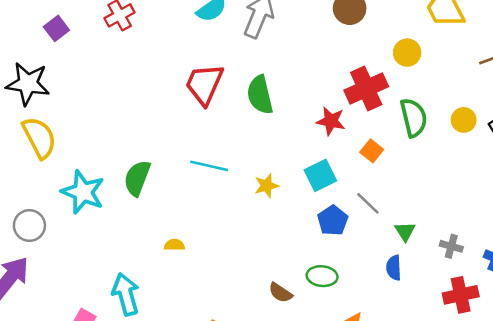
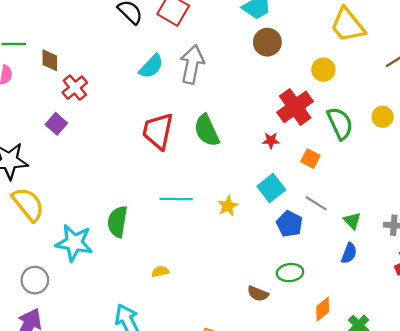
purple square: (56, 28) -> (56, 124), moved
red star: (331, 121) -> (271, 140), size x0.7
blue semicircle: (394, 268) -> (349, 253), turned -145

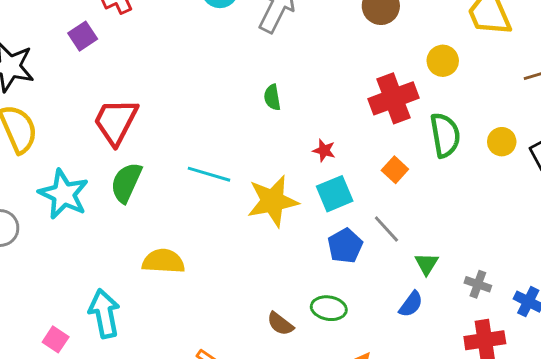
green semicircle: (207, 130) -> (272, 97), size x0.6
red trapezoid: (158, 131) -> (116, 122), moved
red star: (271, 140) -> (324, 150), moved
yellow star: (228, 206) -> (273, 201), size x1.8
yellow semicircle: (160, 272) -> (163, 261), size x1.8

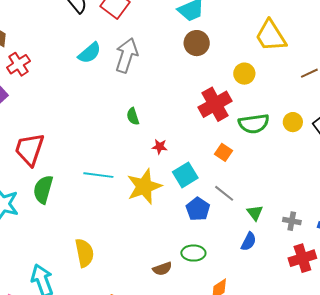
green semicircle: (445, 135) -> (254, 124), turned 100
red star: (324, 150) -> (160, 147), moved
yellow semicircle: (163, 261) -> (84, 253), moved, turned 84
brown semicircle: (280, 324) -> (162, 269), turned -48

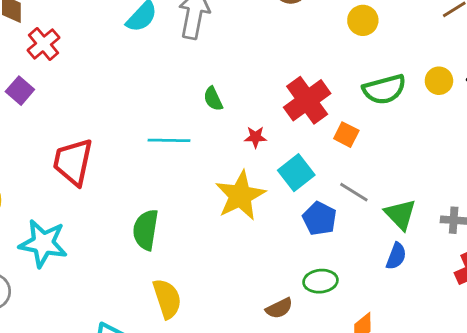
red cross: (215, 104) -> (307, 100), moved
cyan line: (98, 175) -> (169, 140), moved
green semicircle: (43, 189) -> (146, 230), moved
green triangle: (255, 213) -> (400, 214), size x1.4

